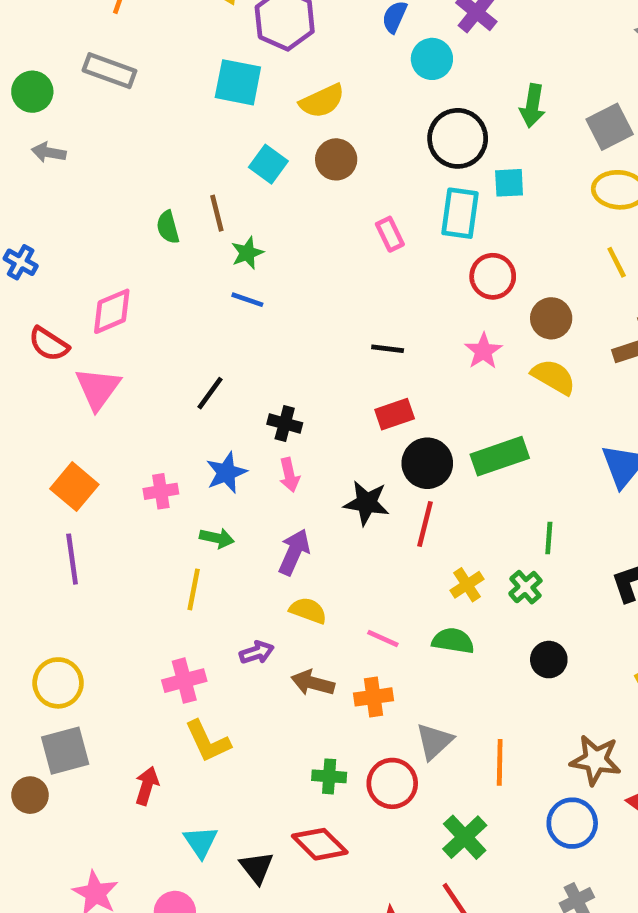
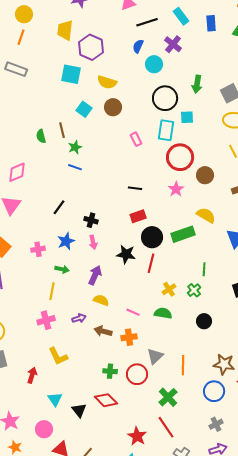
yellow semicircle: (322, 101) -> (107, 82), turned 42
red circle: (493, 276) -> (180, 157), size x1.4
yellow semicircle: (553, 377) -> (206, 215), moved
pink cross: (184, 681) -> (46, 320), moved

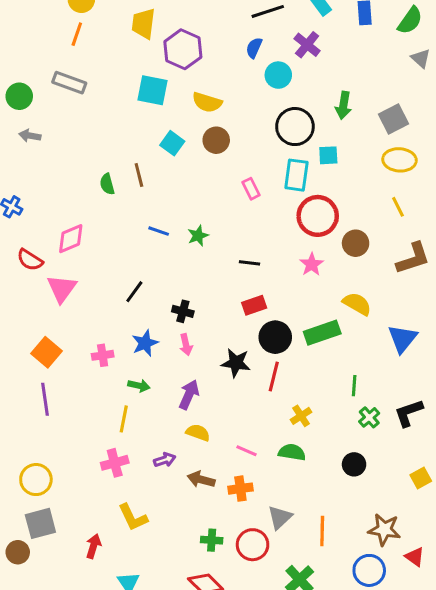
green star: (75, 147) -> (198, 236), moved
green cross: (194, 290) -> (369, 417), moved

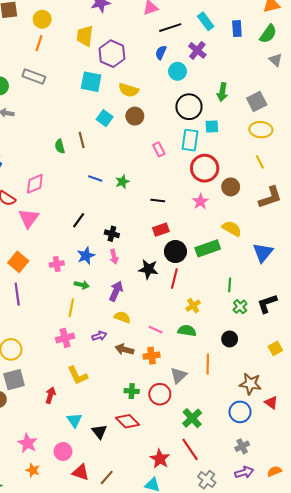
orange line: (322, 531) -> (208, 364), moved

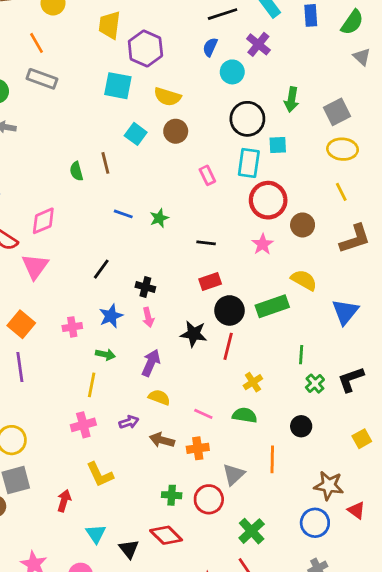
orange line: (39, 43) -> (36, 43), moved, turned -49

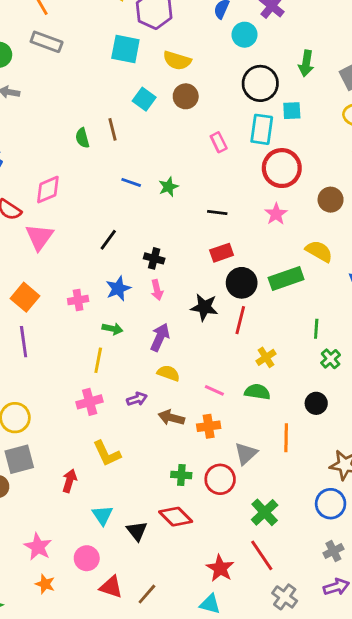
brown circle: (303, 225) -> (331, 200), moved

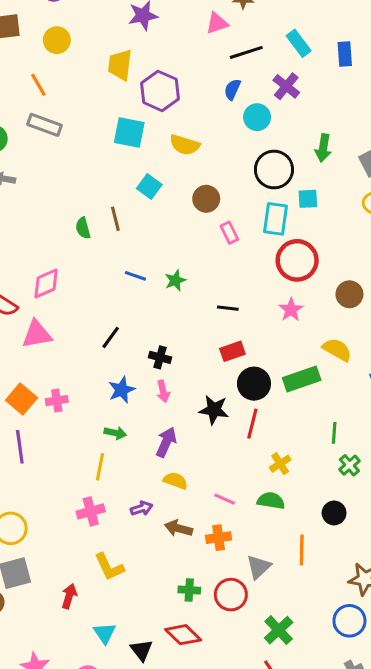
brown circle: (186, 96) -> (206, 199), moved
pink triangle: (39, 237) -> (37, 334), turned 44
pink cross: (78, 300) -> (57, 401), moved

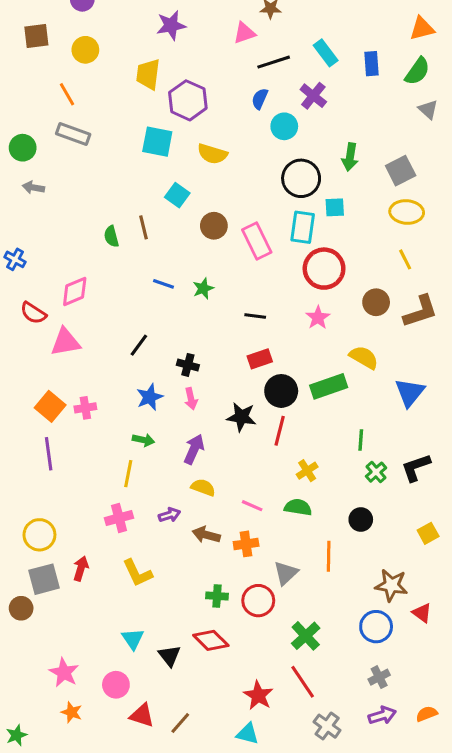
brown circle: (206, 199) -> (214, 226), moved
pink rectangle: (229, 233) -> (257, 241), size x1.6
red arrow: (69, 596) -> (81, 568), moved

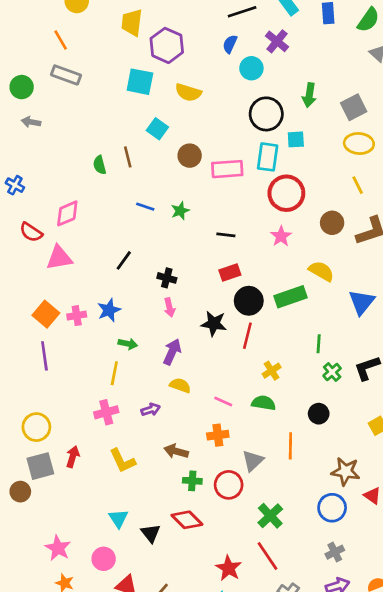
pink rectangle: (257, 241) -> (227, 169), turned -68
blue star: (150, 397) -> (109, 310), moved
brown arrow: (206, 535) -> (176, 451), moved

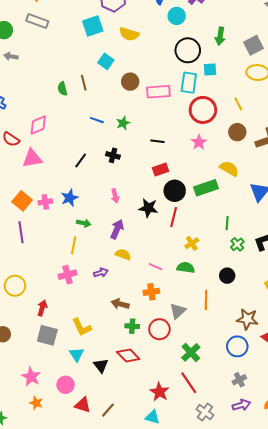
cyan square: (140, 82) -> (93, 26), turned -30
yellow line: (358, 185) -> (238, 104), moved
black cross: (167, 278) -> (113, 155), moved
yellow L-shape: (122, 461) -> (82, 327), moved
gray square: (40, 466) -> (47, 335), moved, turned 30

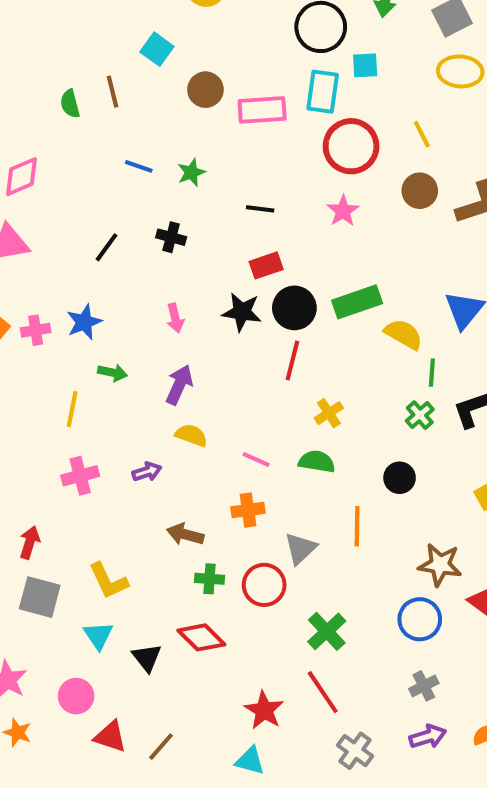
yellow semicircle: (229, 169) -> (404, 334), moved
black star: (148, 208) -> (242, 312), moved
green line: (227, 223) -> (432, 373), moved
yellow line: (74, 245) -> (72, 409), moved

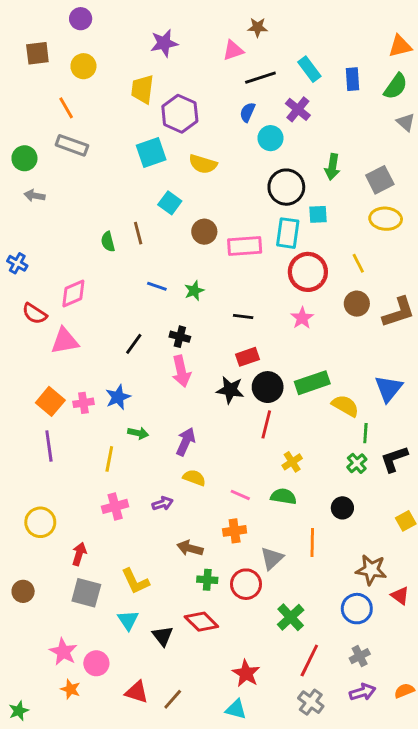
pink arrow: (175, 318) -> (181, 371), moved, size x1.5
red line: (323, 692) -> (309, 660), moved, turned 60
pink circle: (76, 696) -> (96, 663), moved

